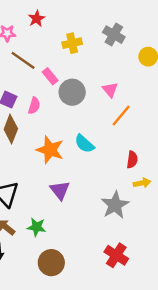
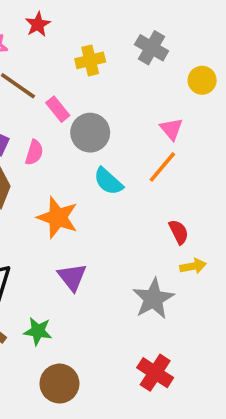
pink triangle: (110, 90) -> (171, 129), moved
cyan semicircle: (84, 144) -> (108, 181), moved
red semicircle: (132, 160) -> (179, 232), turned -35

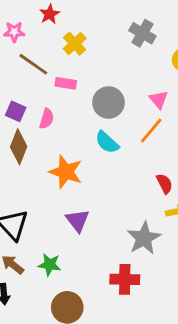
yellow cross: (90, 60) -> (75, 44), moved, turned -30
pink rectangle: (58, 109) -> (66, 83), turned -42
gray circle: (90, 133) -> (108, 103), moved
red cross: (155, 373) -> (125, 279), moved, turned -32

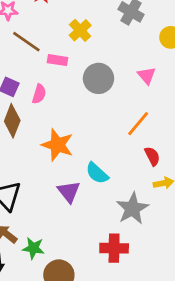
yellow cross: (75, 44) -> (80, 30), moved
orange line: (151, 131) -> (138, 124), moved
cyan semicircle: (107, 142) -> (97, 173), moved
green star: (50, 265) -> (33, 248), moved

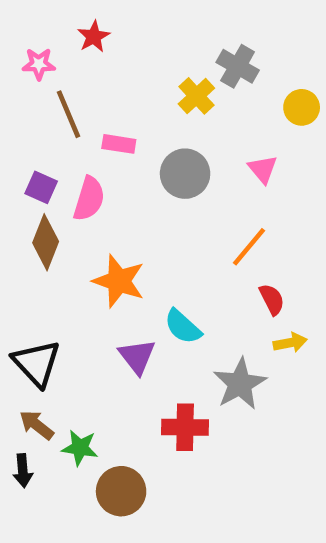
yellow cross: (80, 30) -> (196, 96), moved
brown line: (26, 42) -> (69, 114), turned 32
pink semicircle: (39, 94) -> (89, 199), size x1.4
red cross: (114, 248) -> (185, 427), moved

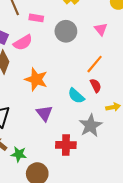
pink semicircle: (89, 199) -> (23, 43), turned 42
red semicircle: (272, 299) -> (96, 86), moved
cyan semicircle: (183, 327) -> (76, 96), moved

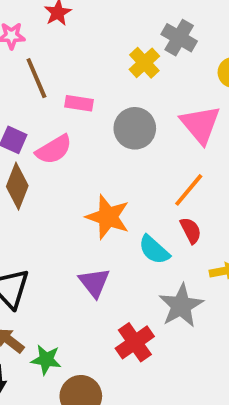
pink triangle: (101, 29) -> (200, 124), size x1.6
orange star: (36, 79) -> (108, 217), moved
red cross: (66, 145) -> (135, 342), turned -36

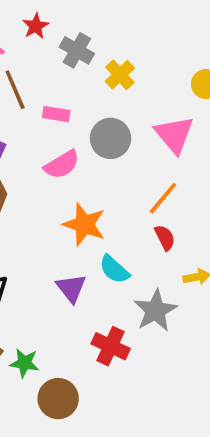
gray cross: (179, 38) -> (77, 50), moved
pink semicircle: (54, 150) -> (62, 165), moved
cyan semicircle: (154, 250) -> (114, 269), moved
red cross: (135, 342) -> (111, 346), turned -30

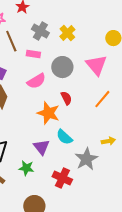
gray cross: (77, 50) -> (40, 31), moved
orange line: (163, 198) -> (102, 99), moved
red semicircle: (165, 238) -> (66, 98), moved
green star: (24, 363) -> (26, 168), moved

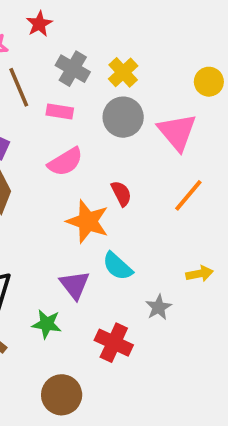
gray circle: (62, 67) -> (123, 117), moved
gray star: (86, 159) -> (159, 307), size x0.6

